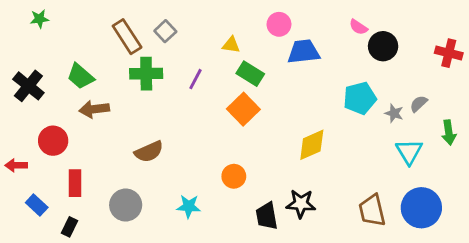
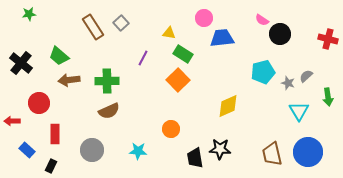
green cross: (146, 74) -> (107, 81), moved

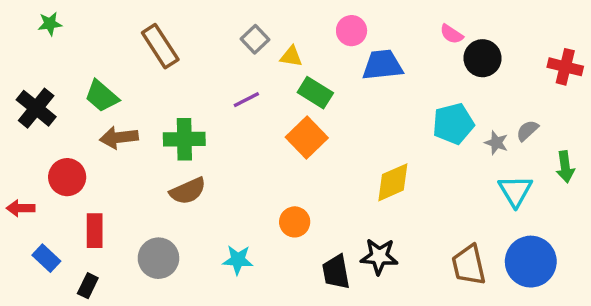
gray square: (121, 23) -> (255, 39), moved
purple line: (143, 58) -> (246, 100), turned 35

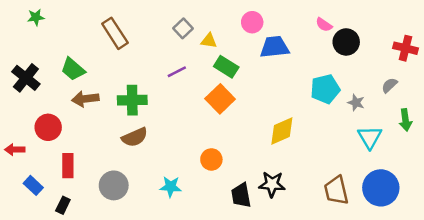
gray semicircle: (527, 131) -> (389, 85), moved

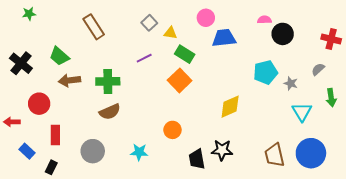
pink semicircle: (324, 25) -> (264, 20), turned 144

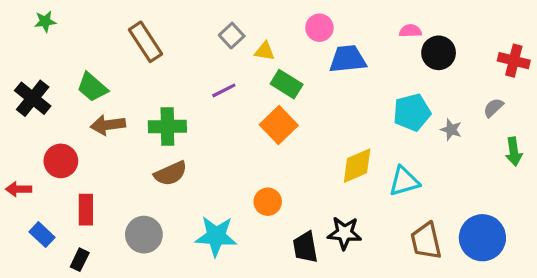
cyan triangle: (302, 112) -> (404, 181), moved, turned 45
cyan star: (139, 152) -> (216, 236), size x1.5

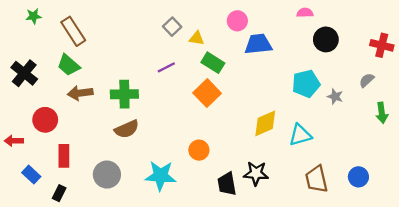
pink semicircle: (410, 31) -> (305, 13), moved
brown rectangle: (145, 42) -> (73, 31), moved
blue circle: (482, 238) -> (358, 177), size x0.6

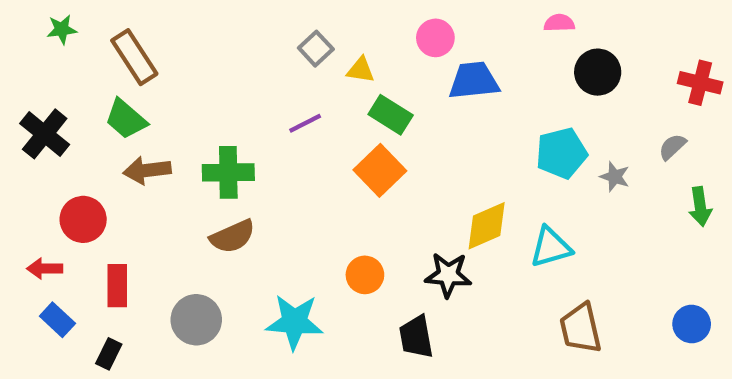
red arrow: (14, 141) -> (45, 269), moved
black star: (256, 173) -> (448, 275), moved
blue circle: (358, 177) -> (692, 324), moved

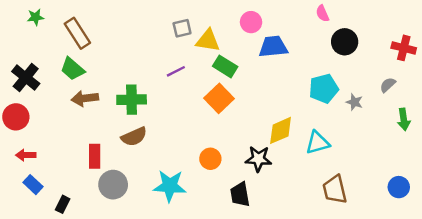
pink semicircle: (559, 23) -> (322, 13), turned -112
gray square: (316, 49) -> (182, 28), turned 30
yellow triangle: (361, 70) -> (208, 41), size x1.5
red circle: (83, 219) -> (16, 117), moved
red rectangle: (117, 286) -> (95, 156), moved

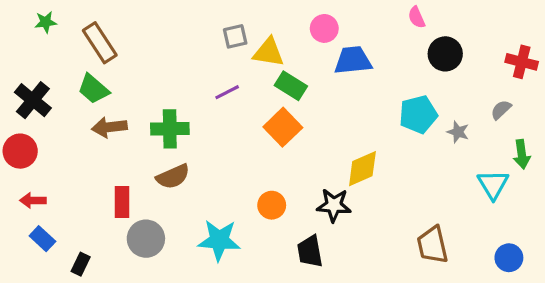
cyan triangle: (318, 143) -> (493, 184), moved, turned -45
blue circle: (399, 187) -> (509, 258), moved

